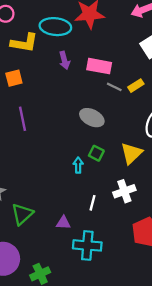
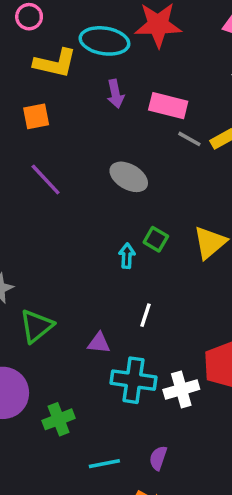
gray ellipse: (92, 118) -> (129, 177), moved
purple line: (22, 119) -> (46, 180), turned -35
white cross: (124, 191) -> (181, 389), moved

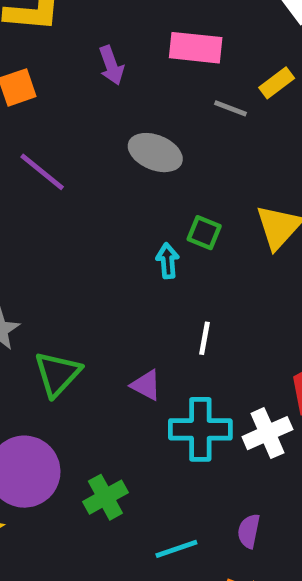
purple arrow: (115, 94) -> (111, 65), moved
gray line: (189, 139) -> (231, 108), moved
purple triangle: (99, 343) -> (146, 385), turned 30

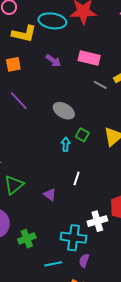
purple arrow: (111, 65) -> (53, 60), turned -42
gray ellipse: (155, 153) -> (64, 111), moved
cyan cross: (200, 429) -> (73, 238), moved

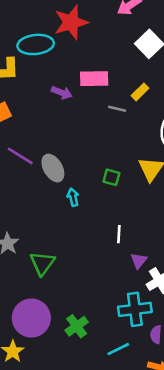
purple arrow: (53, 60) -> (62, 93), moved
gray ellipse: (64, 111) -> (53, 168), moved, turned 45
cyan arrow: (66, 144) -> (73, 197), moved
purple triangle: (50, 195) -> (139, 261), moved, turned 48

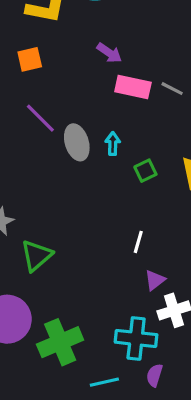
pink rectangle: (94, 79) -> (133, 87), moved
green square: (111, 177) -> (145, 171), turned 36
cyan arrow: (73, 197) -> (113, 144), moved
green cross: (77, 326) -> (60, 342), size x1.5

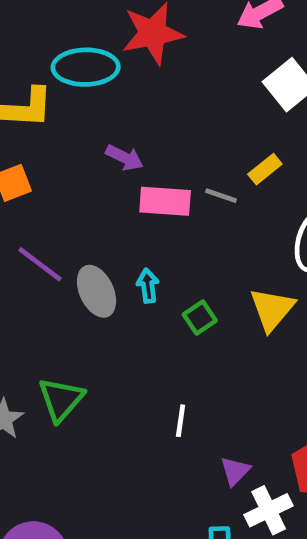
white line: (138, 242) -> (181, 421), moved
green triangle: (36, 255) -> (61, 399), moved

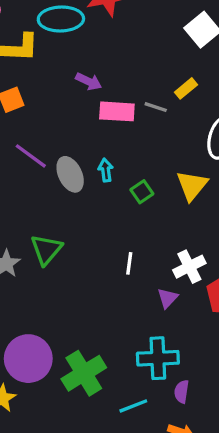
white cross: (269, 510) -> (189, 267), moved

